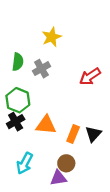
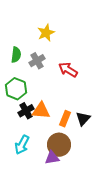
red arrow: (90, 76) -> (68, 70), moved, turned 66
black cross: (16, 122) -> (26, 111), moved
brown circle: (66, 163) -> (59, 145), size x1.5

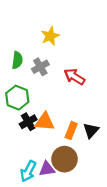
cyan arrow: (22, 145) -> (28, 171), moved
purple triangle: (52, 158) -> (47, 169), moved

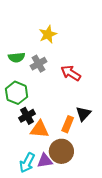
green semicircle: (17, 60) -> (17, 57), turned 77
orange triangle: (45, 122) -> (40, 129), moved
black triangle: (91, 131) -> (83, 114), moved

